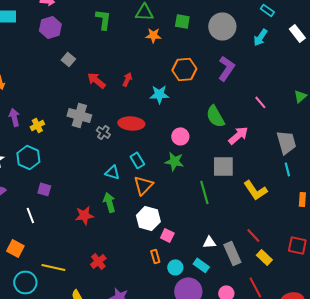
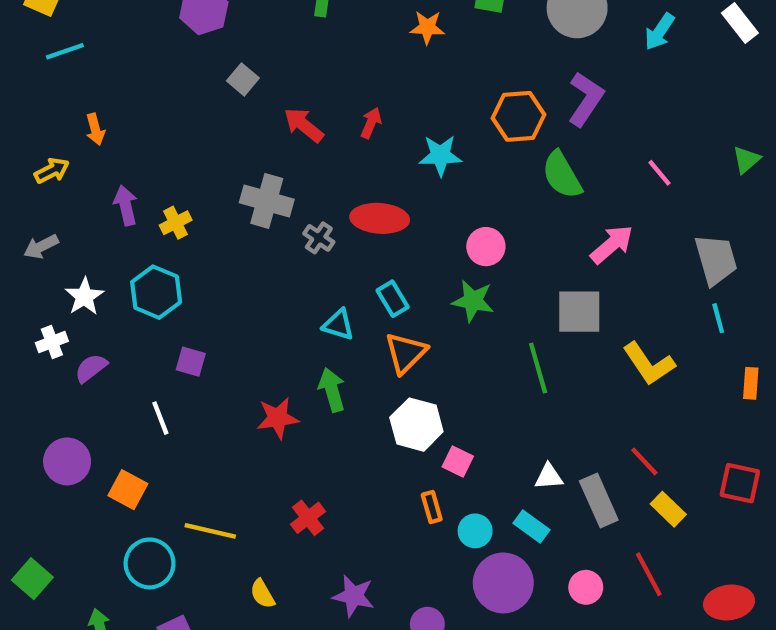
orange hexagon: (184, 69) -> (519, 116), moved
green semicircle: (215, 116) -> (562, 175), moved

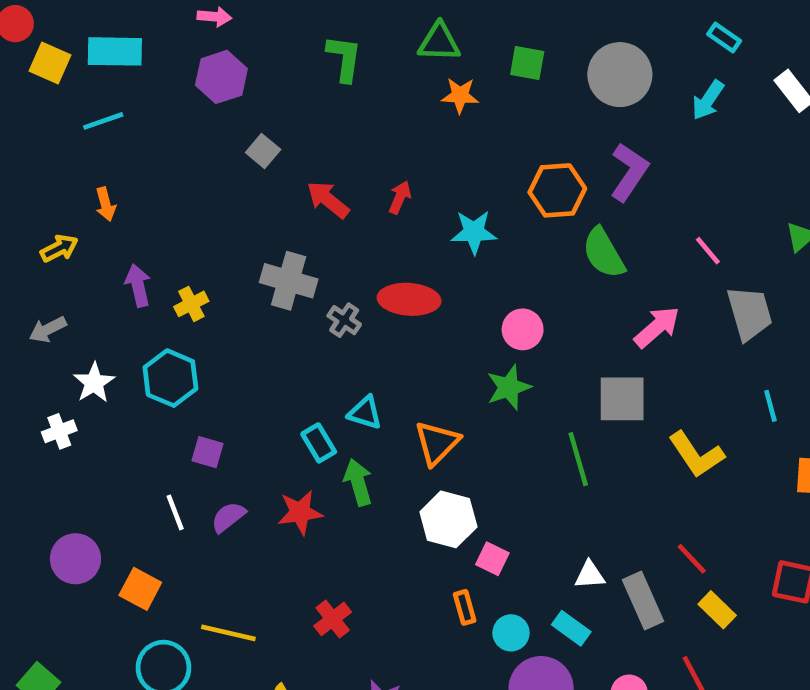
cyan line: (65, 51) -> (103, 121), moved
gray trapezoid: (716, 260) -> (750, 313), moved
cyan rectangle: (393, 299) -> (319, 443), moved
green star: (473, 301) -> (509, 387), turned -30
purple semicircle: (91, 368) -> (228, 517), moved

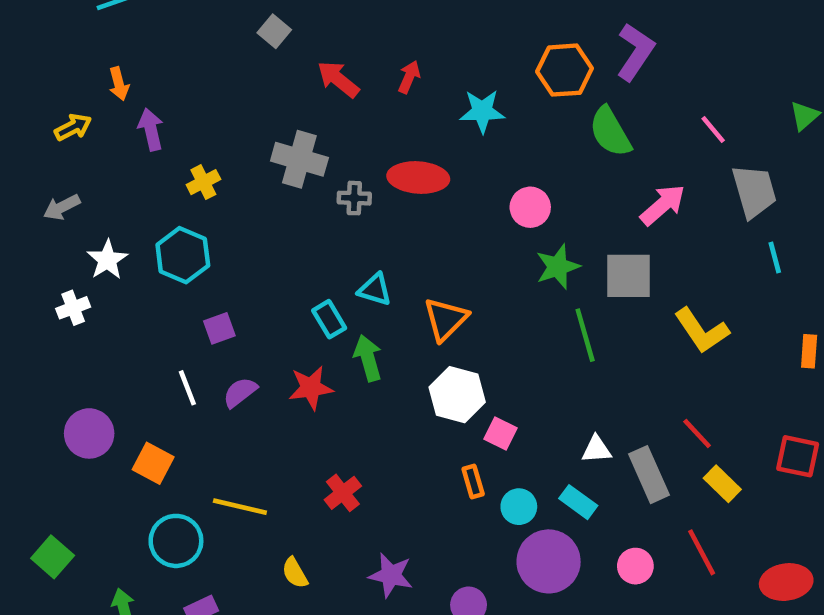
purple arrow: (138, 285) -> (151, 130), moved
gray cross: (344, 320) -> (354, 198), turned -32
green star: (509, 387) -> (558, 267), moved
cyan line: (770, 406) -> (775, 257), moved
purple square: (208, 452) -> (219, 328), turned -36

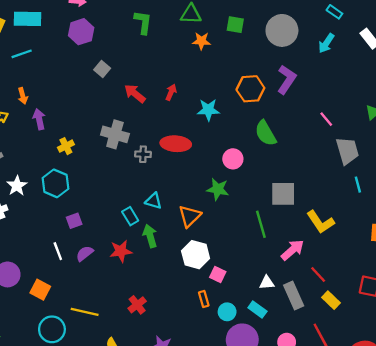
green semicircle: (610, 132) -> (266, 133), moved
pink arrow: (663, 205) -> (292, 250), moved
green star: (558, 267) -> (218, 189), moved, turned 30

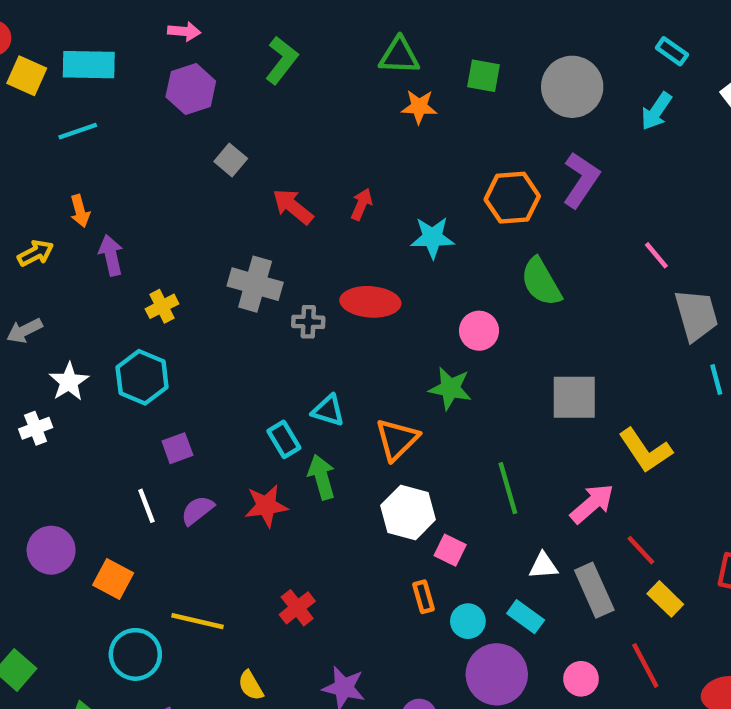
green L-shape: (143, 22) -> (282, 60), moved, turned 30
green line: (261, 224) -> (508, 488), moved

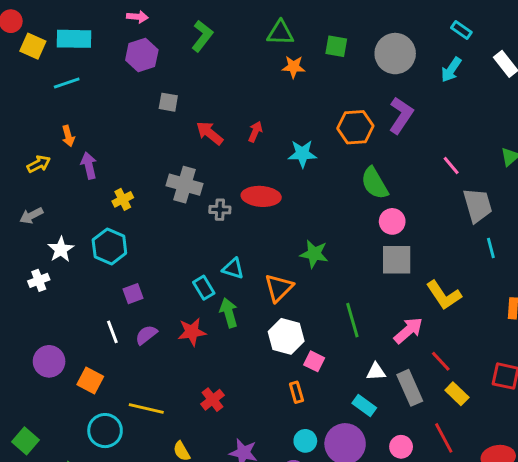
gray square: (231, 160) -> (168, 102), turned -30
pink circle: (479, 331) -> (392, 221), moved
cyan circle: (468, 621) -> (305, 441), moved

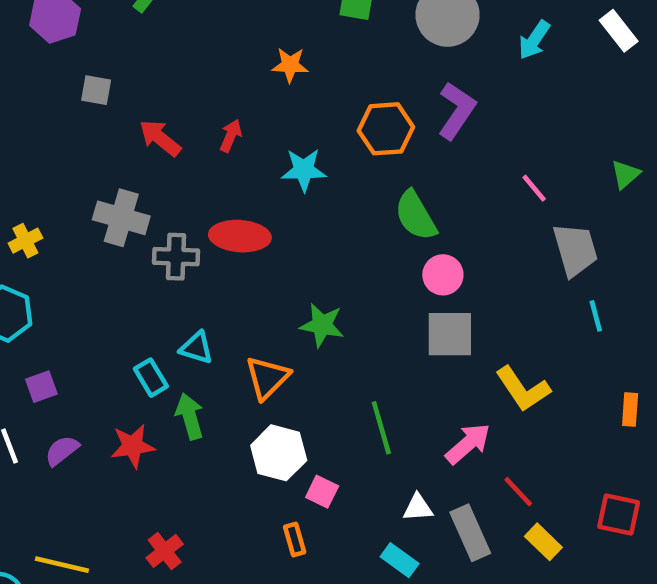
orange star: (294, 67) -> (290, 65), moved
gray cross: (220, 210) -> (176, 257), size x1.4

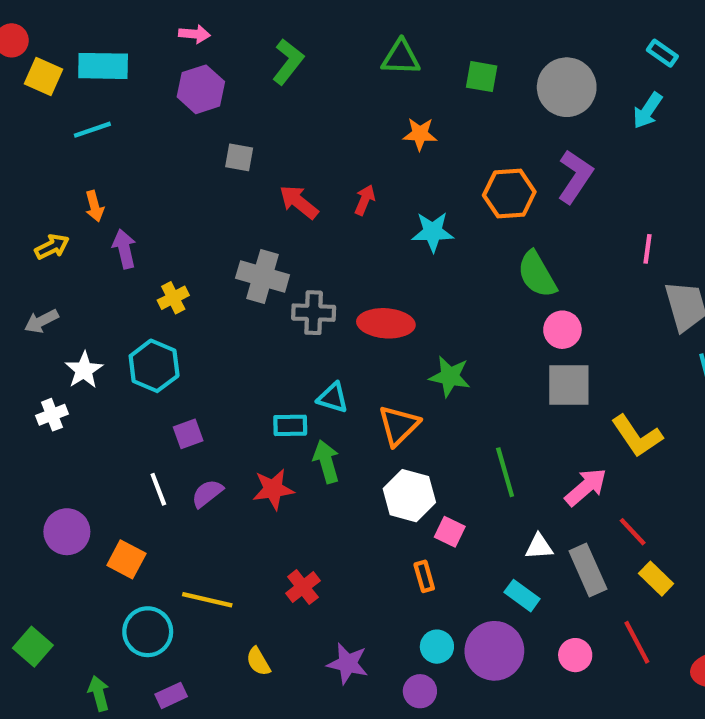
pink line: (534, 188) -> (648, 249), turned 48
red ellipse: (240, 236) -> (386, 323), moved
cyan rectangle: (151, 378) -> (290, 425), turned -60

